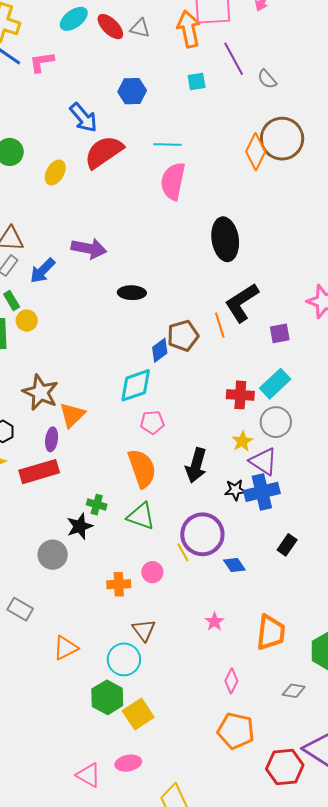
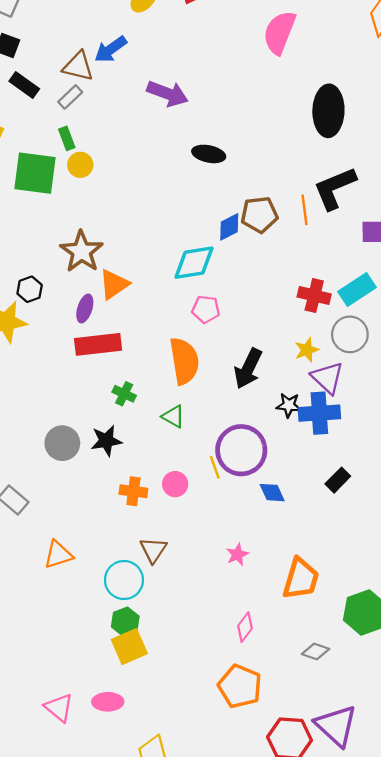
blue arrow: (43, 271) -> (111, 49), moved
red rectangle: (39, 472) -> (98, 344), moved
green triangle: (141, 516) -> (173, 416), size x0.7
black star: (80, 526) -> (106, 441), moved
green hexagon: (107, 697) -> (125, 622), moved, size x0.7

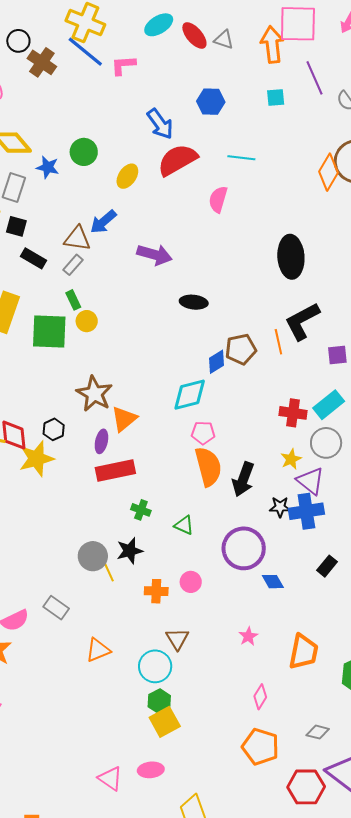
pink semicircle: (280, 32) -> (218, 199), moved, size x0.7
orange semicircle: (184, 361) -> (208, 467), moved
yellow line: (215, 467) -> (109, 572), moved
gray diamond: (315, 651) -> (318, 732), moved

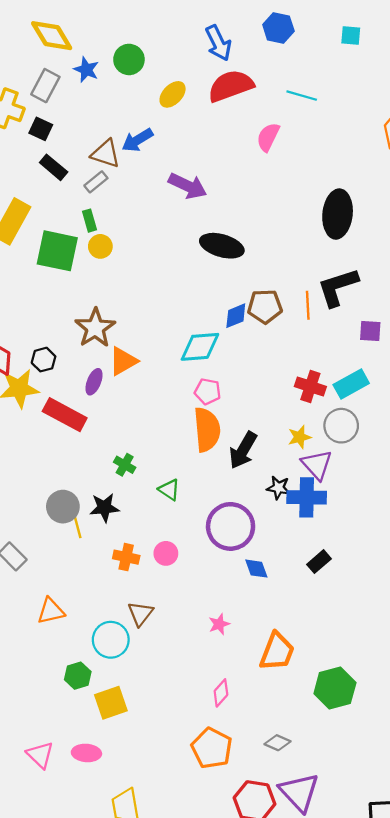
black ellipse: (194, 302) -> (222, 246), size x1.4
red rectangle: (115, 471) -> (65, 415), moved, turned 30
green hexagon: (159, 701) -> (78, 676), moved

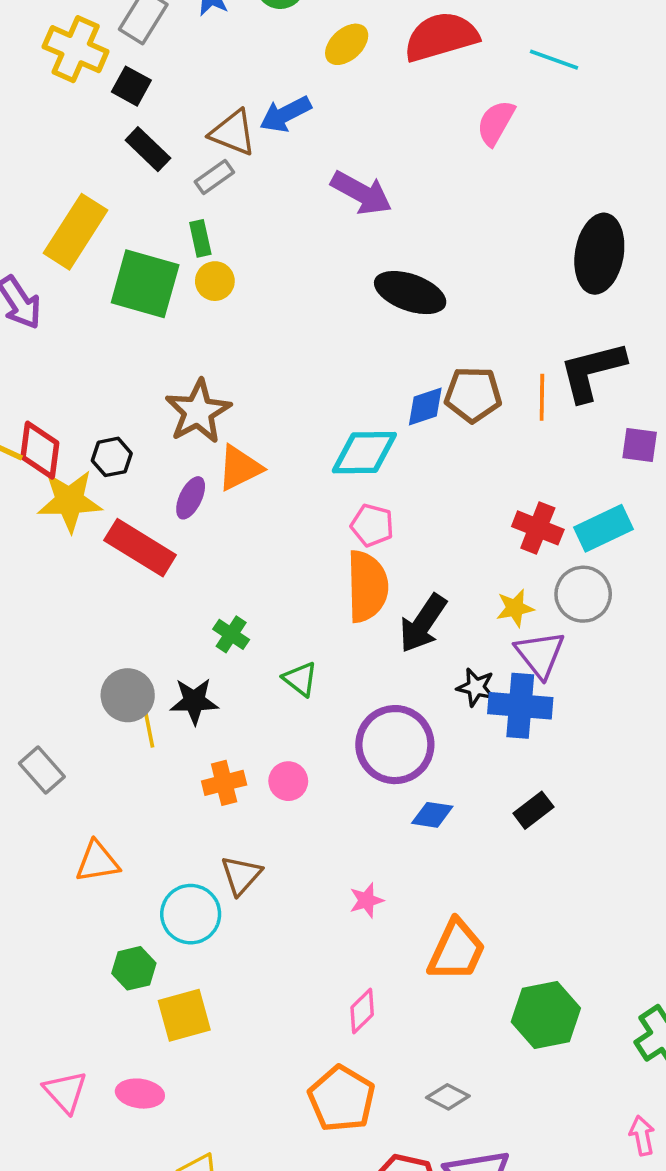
orange cross: (126, 557) -> (224, 783), turned -30
blue diamond: (256, 569) -> (432, 815), turned -65

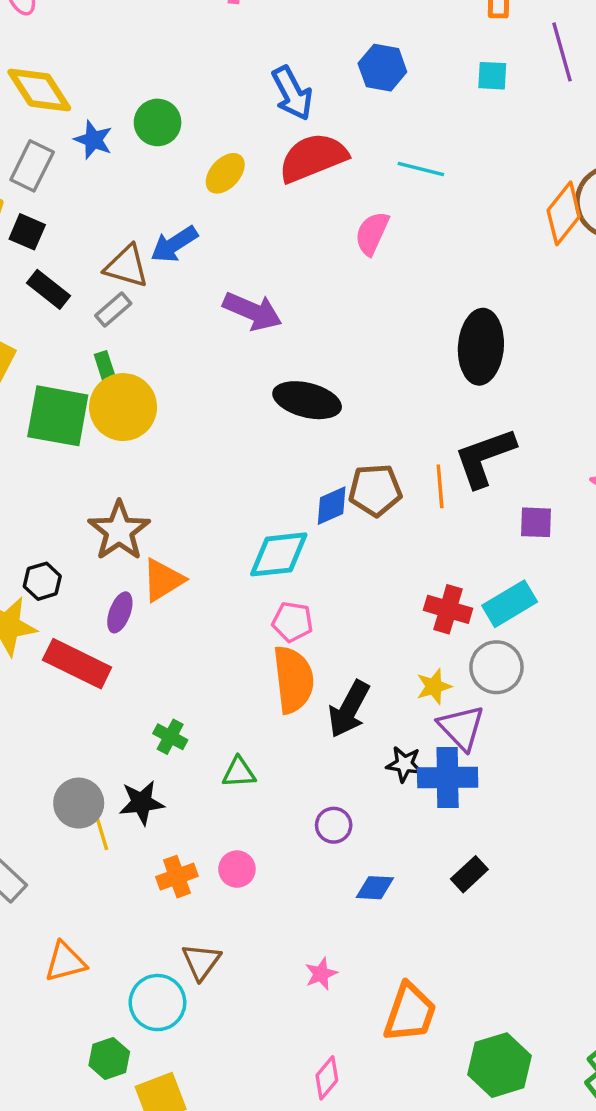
yellow circle: (215, 281) -> (123, 407), size x1.8
green triangle: (300, 679) -> (239, 772), turned -36
purple circle: (395, 745) -> (334, 825), size x0.5

